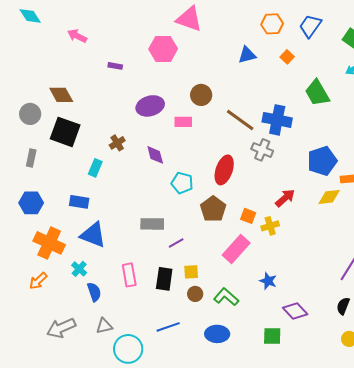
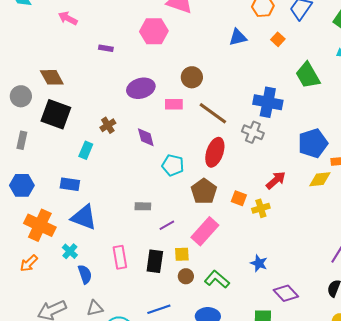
brown line: (240, 120) -> (213, 113), moved
gray rectangle: (152, 224) -> (143, 206), size x0.7
pink rectangle: (236, 249) -> (205, 231), moved

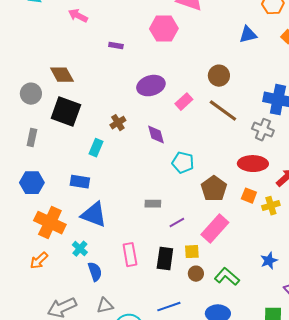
brown circle: (192, 77) -> (219, 76), moved
pink rectangle: (174, 104) -> (184, 102), turned -42
red ellipse: (215, 152) -> (253, 164), moved, turned 72
blue star: (259, 263) -> (269, 261), turned 30

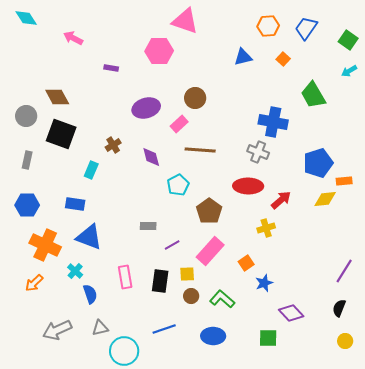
brown circle: (219, 76) -> (195, 98), moved
brown line: (223, 111) -> (200, 150), moved, turned -32
cyan pentagon: (183, 163) -> (178, 185), turned 30
orange square: (249, 196) -> (246, 263), moved, turned 35

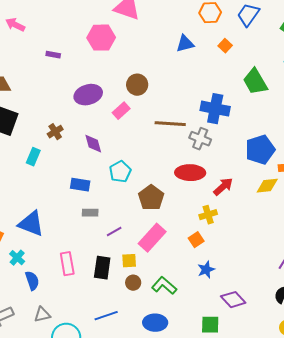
brown line: (200, 150) -> (170, 124), moved
blue rectangle: (75, 204) -> (80, 185), moved
orange square: (246, 263) -> (196, 240), moved

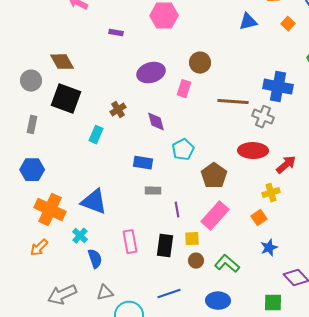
pink rectangle: (121, 111) -> (184, 89), turned -30
purple line: (114, 232) -> (177, 210), turned -70

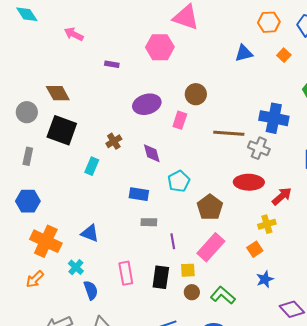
blue triangle: (94, 202) -> (90, 233), size x0.7

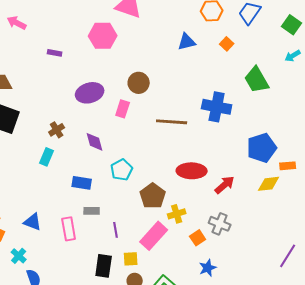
gray cross: (259, 148) -> (220, 224), moved
cyan rectangle: (92, 166) -> (47, 157), moved
yellow cross: (267, 224) -> (177, 214), moved
pink rectangle: (126, 273) -> (69, 229), moved

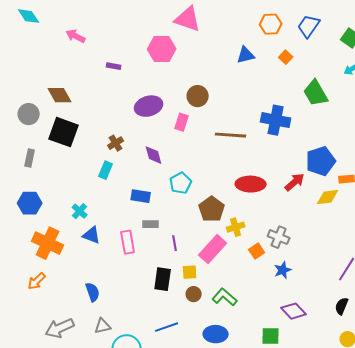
red arrow: (225, 185) -> (295, 182), moved
cyan cross: (19, 256) -> (80, 211), moved
blue star: (208, 268) -> (283, 270), moved

